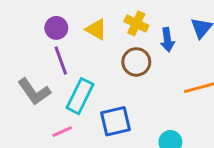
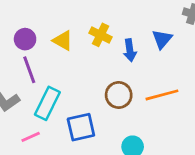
brown circle: (136, 62) -> (119, 95), moved

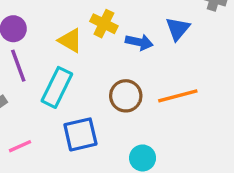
yellow triangle: (63, 41) -> (70, 40), moved
blue arrow: (130, 50) -> (139, 42), turned -70
cyan rectangle: (47, 103) -> (57, 87), moved

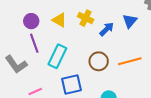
yellow triangle: (70, 40) -> (59, 20), moved
blue arrow: (139, 42) -> (107, 29), turned -56

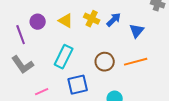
blue triangle: (130, 21) -> (137, 31), moved
blue arrow: (107, 29) -> (114, 20), moved
purple line: (34, 43) -> (21, 35), moved

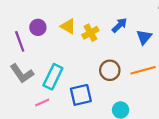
yellow cross: (92, 19) -> (90, 33), moved, turned 35
cyan rectangle: (64, 57) -> (53, 77), moved

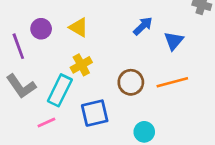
yellow cross: (90, 33) -> (81, 65), moved

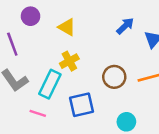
purple circle: (41, 29) -> (30, 16), moved
pink line: (46, 122) -> (38, 113), turned 42

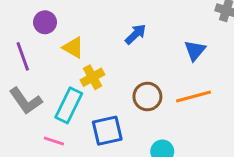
blue arrow: (125, 26) -> (136, 34), moved
yellow triangle: (67, 27) -> (73, 48), moved

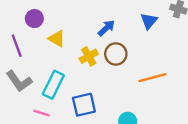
blue triangle: (195, 50) -> (149, 21), moved
yellow cross: (92, 77) -> (89, 56), moved
brown circle: (147, 97) -> (116, 54), moved

